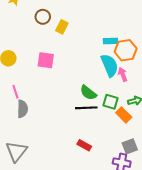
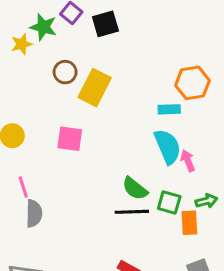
yellow rectangle: (62, 27) -> (95, 88), size x1.6
orange hexagon: (126, 50) -> (192, 83), moved
orange rectangle: (124, 115) -> (189, 223), turned 42

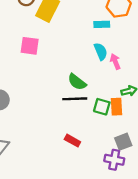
cyan semicircle: (168, 147) -> (101, 51), size x0.7
green square: (169, 203) -> (102, 107), moved

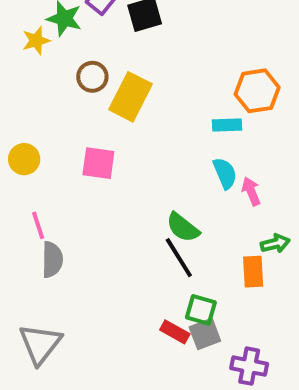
black line: (75, 99) -> (179, 258), turned 60
green square: (102, 107) -> (201, 310), moved
gray square: (123, 142) -> (205, 334), moved

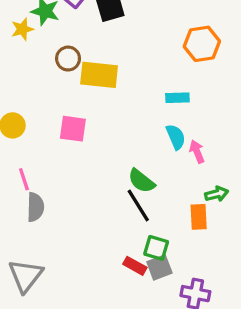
orange hexagon: (257, 91) -> (202, 44), moved
yellow rectangle: (131, 97) -> (99, 75), turned 69

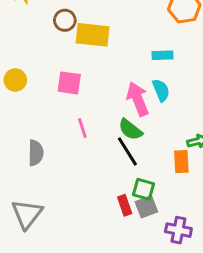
pink arrow: (197, 152) -> (138, 99), moved, size x1.6
pink line: (24, 179) -> (82, 128), moved
red rectangle: (135, 266) -> (125, 205), turned 42

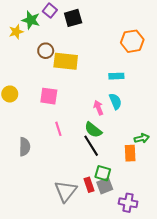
pink arrow: (138, 99) -> (98, 108), size x0.6
gray triangle: (27, 214) -> (66, 191), moved

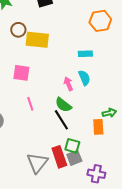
red rectangle: (89, 185) -> (59, 157), size x1.5

